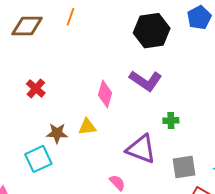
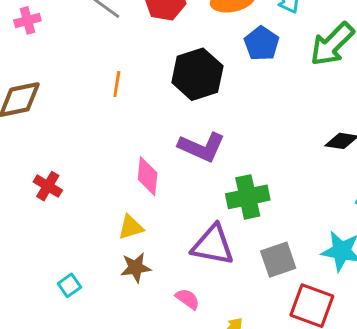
orange line: (71, 17) -> (117, 84), moved
green cross: (171, 120) -> (248, 197), size x1.8
brown star: (57, 133) -> (136, 268), moved
cyan square: (38, 159) -> (69, 285), size x0.6

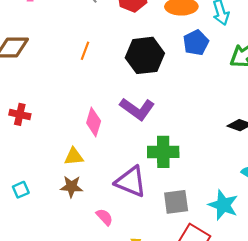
red cross: (48, 186) -> (20, 114), turned -30

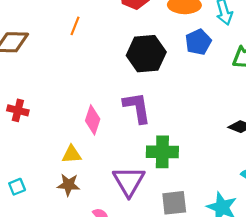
orange line: (85, 51) -> (75, 26), moved
purple L-shape: (137, 109) -> (137, 108), turned -136
purple triangle: (131, 182) -> (129, 181), turned 36

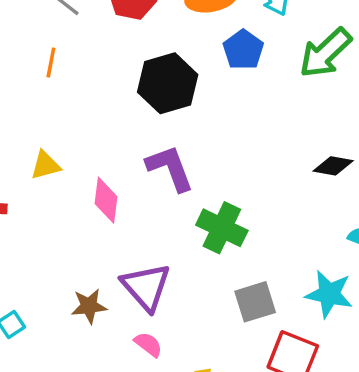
green cross: (162, 152) -> (222, 228), turned 36
yellow triangle: (72, 154) -> (45, 165), moved
purple triangle: (129, 181) -> (146, 287), moved

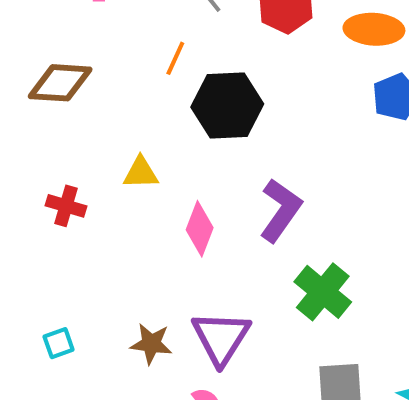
black hexagon: (168, 83) -> (227, 106), moved
purple L-shape: (170, 168) -> (281, 210), turned 42

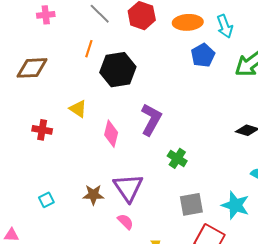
yellow triangle: (141, 173) -> (78, 109), turned 42
green cross: (323, 292) -> (177, 158), size x0.7

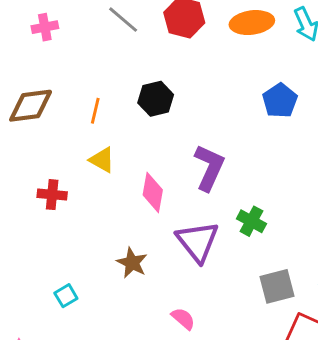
orange line: (89, 49) -> (95, 111), moved
blue pentagon: (203, 55) -> (280, 101), moved
black hexagon: (118, 70) -> (156, 99), size x0.7
purple triangle: (128, 188) -> (198, 242), moved
brown star: (93, 195) -> (132, 263), moved, turned 30

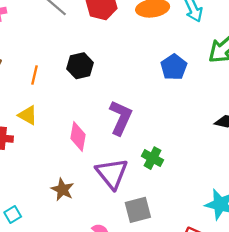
yellow triangle: (102, 160) -> (28, 115), moved
gray square: (277, 286) -> (138, 210), moved

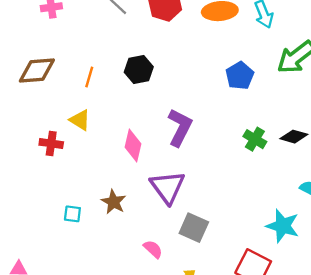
green cross: (153, 158) -> (255, 139), moved
gray square: (138, 210) -> (194, 228), turned 36
cyan square: (13, 214) -> (72, 214), moved, turned 35

